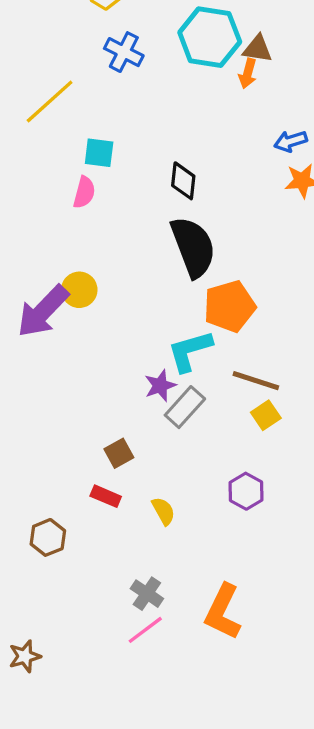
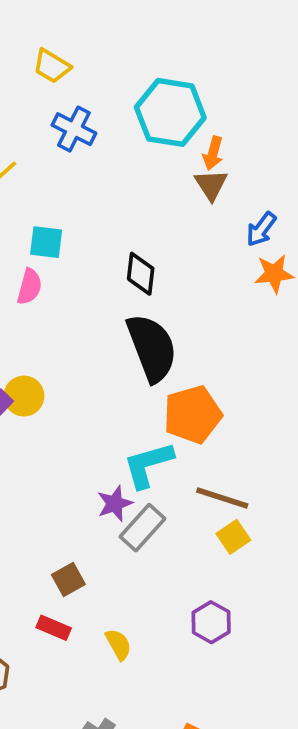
brown triangle: (258, 49) -> (211, 185), moved, turned 48
blue arrow: (291, 141) -> (261, 229), turned -36

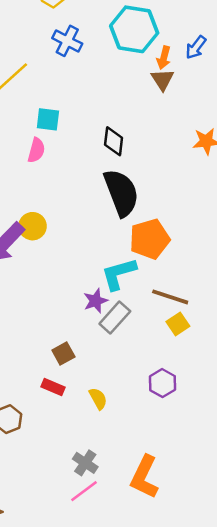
blue arrow: (261, 229) -> (196, 47), moved

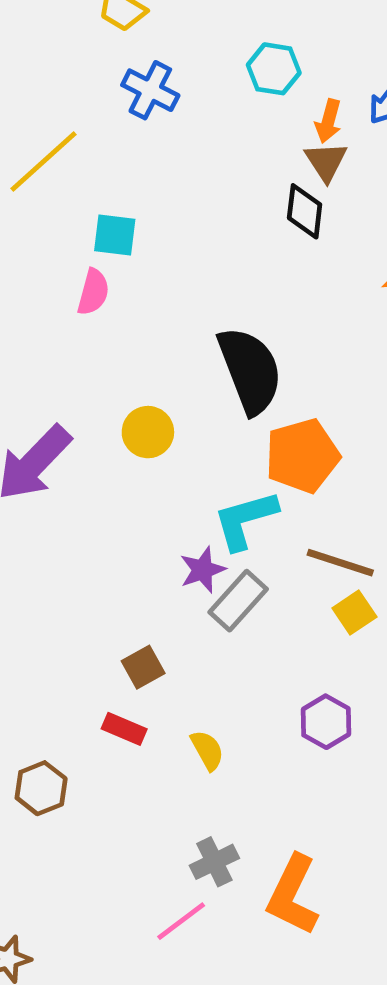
cyan hexagon: (134, 29) -> (274, 69), size x0.6
black diamond: (114, 141) -> (305, 211), moved
yellow circle: (33, 226) -> (148, 432), moved
gray cross: (85, 463) -> (214, 862), moved, turned 30

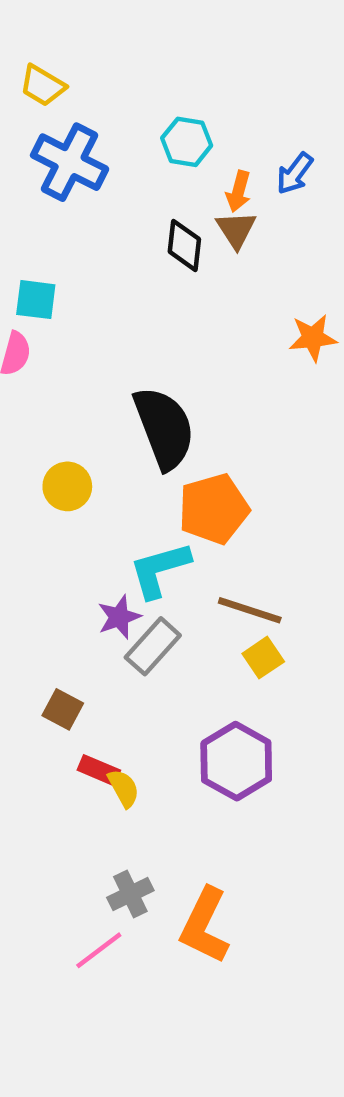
blue cross: (150, 90) -> (70, 162), size x1.4
black diamond: (305, 211) -> (184, 245), moved
brown square: (143, 667) -> (63, 709), turned -33
purple hexagon: (326, 722) -> (236, 761), size x1.5
red rectangle: (124, 729) -> (99, 770), moved

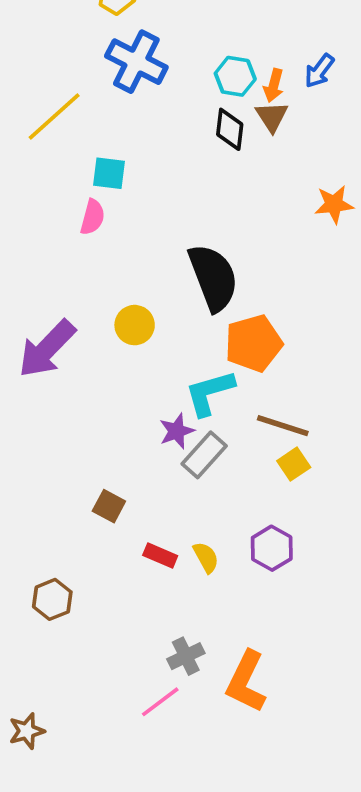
cyan hexagon: (187, 142) -> (235, 76), moved
brown square: (63, 709) -> (109, 506), moved
purple hexagon: (236, 761) -> (272, 548), size x0.7
yellow semicircle: (124, 788) -> (206, 557), moved

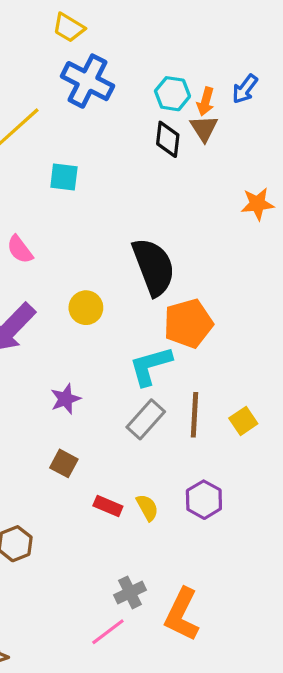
pink semicircle: (93, 217) -> (20, 249), moved, turned 128
brown line: (283, 426) -> (194, 415), moved, turned 75
purple star: (177, 431) -> (65, 399), moved
yellow square: (294, 464) -> (243, 421), moved

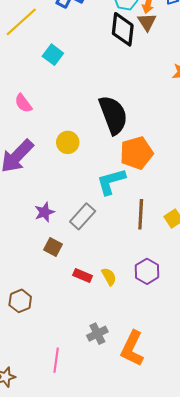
black diamond: (168, 139) -> (123, 29), size x1.4
cyan square: (64, 177) -> (53, 55), turned 30
purple star: (65, 399) -> (44, 212), moved
gray rectangle: (146, 419) -> (83, 216), moved
pink line: (108, 632) -> (56, 360), moved, turned -45

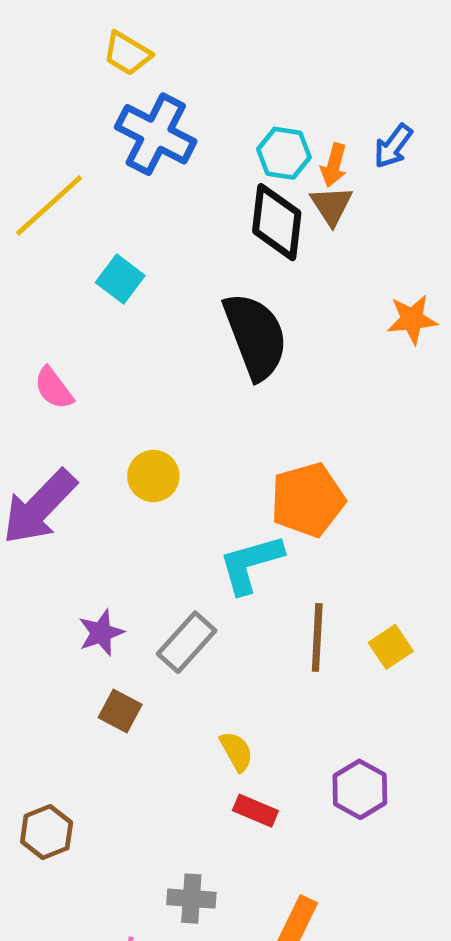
black semicircle: (113, 115) -> (255, 336), moved
purple hexagon: (147, 271) -> (360, 789), moved
red rectangle: (83, 276) -> (255, 811), moved
yellow semicircle: (109, 277) -> (236, 751), moved
gray cross: (97, 334) -> (191, 899), moved, turned 30

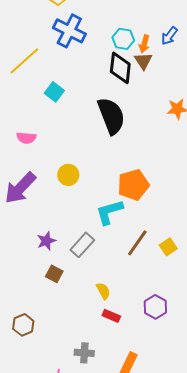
pink semicircle: (54, 388) -> (26, 138), turned -48
brown line: (317, 637) -> (137, 243), turned 32

